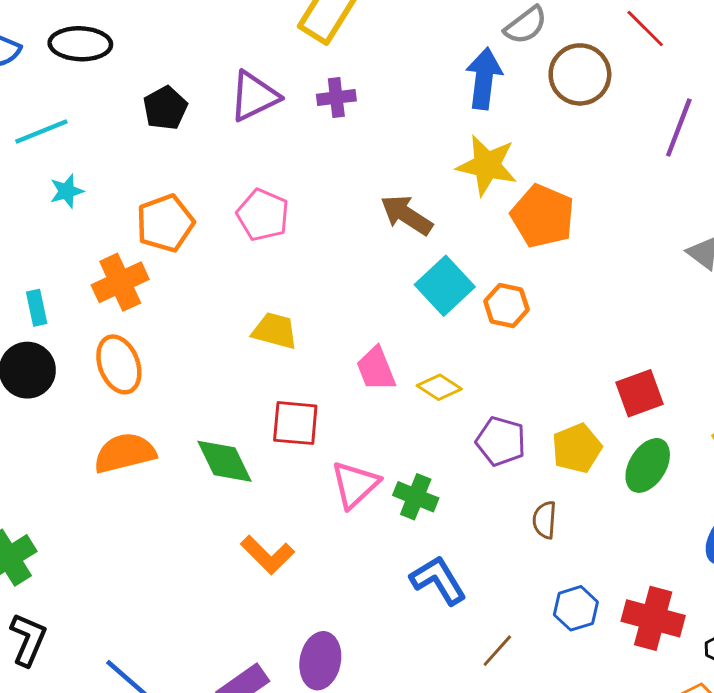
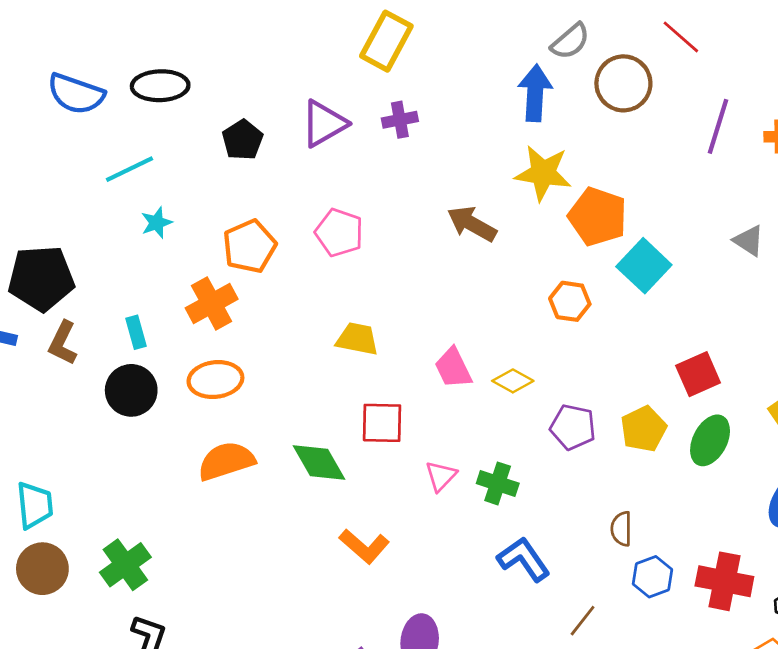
cyan square: (445, 286) -> (644, 266), moved
orange ellipse: (119, 364) -> (215, 380), turned -72
pink triangle: (355, 485) -> (441, 476), size x0.7
brown semicircle: (545, 520) -> (621, 529), moved

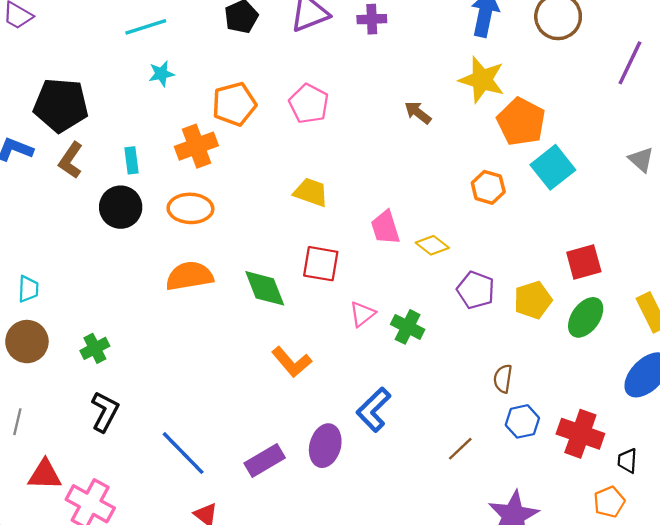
brown arrow: (472, 224) -> (418, 113), size x0.7
cyan trapezoid: (35, 505) -> (28, 289), size x0.7
blue L-shape: (524, 559) -> (374, 410), moved, turned -108
green cross: (125, 565) -> (95, 348), size x0.7

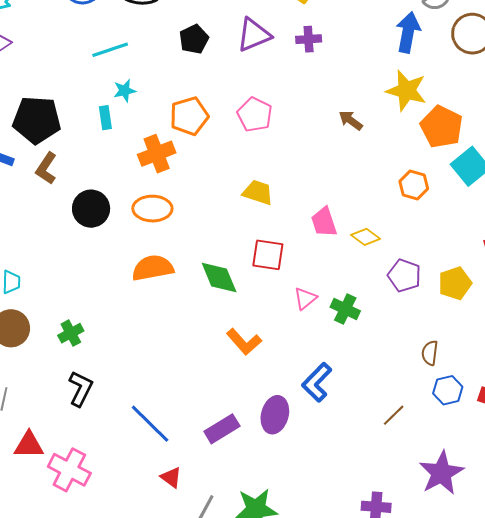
cyan rectangle: (131, 160) -> (105, 118), moved

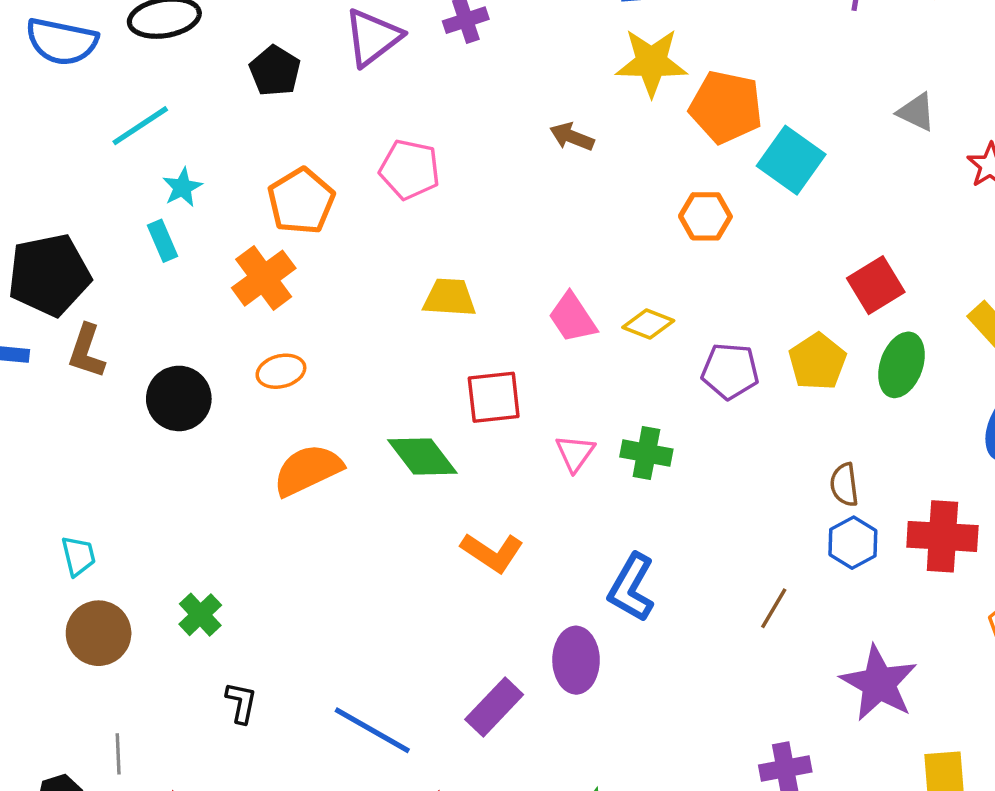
orange ellipse: (152, 209) -> (281, 371), size x0.7
brown semicircle: (430, 353) -> (844, 485), moved
black L-shape: (81, 389) -> (241, 703), size x0.7

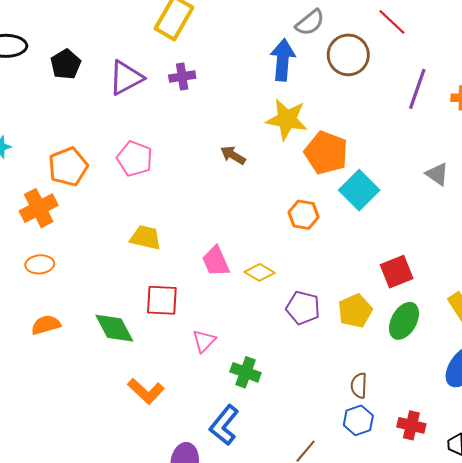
black pentagon: (275, 71) -> (66, 64), moved
green cross: (646, 453) -> (246, 372), moved
orange semicircle: (308, 470) -> (46, 325), size x0.7
red cross: (942, 536) -> (411, 425), size x0.7

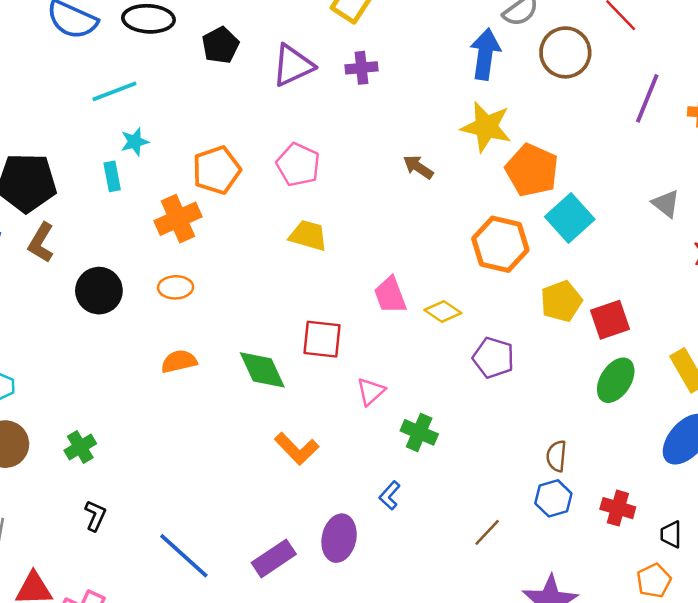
orange hexagon: (304, 215) -> (500, 244), size x1.5
yellow trapezoid: (146, 238) -> (308, 236), moved
yellow pentagon: (355, 311) -> (561, 301), moved
blue L-shape: (224, 425) -> (390, 495), size x0.6

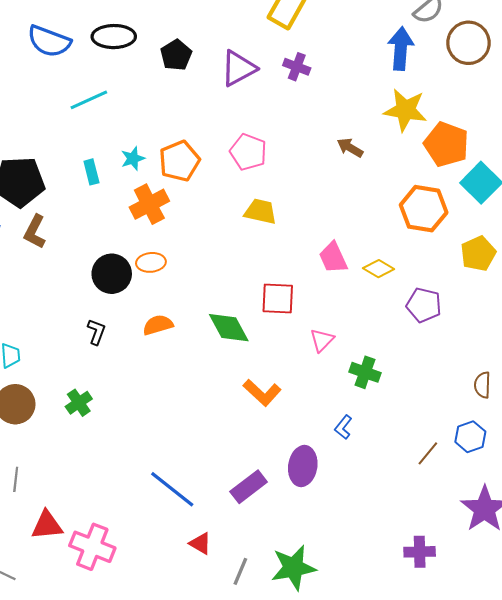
purple cross: (361, 68) -> (297, 67), turned 30
cyan star: (135, 142) -> (133, 158), moved
black circle: (99, 291) -> (112, 274), moved
blue hexagon: (553, 498) -> (470, 437), moved
black L-shape: (95, 516) -> (96, 332), moved

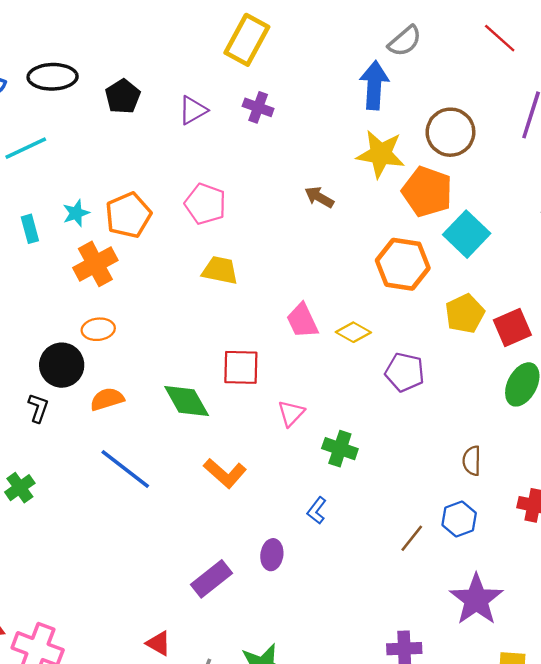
brown circle: (468, 43) -> (450, 132), moved
purple triangle: (238, 68) -> (193, 110), size x0.7
black circle: (112, 274) -> (62, 365), moved
purple ellipse: (303, 466) -> (272, 555), size x0.7
blue line: (172, 489) -> (125, 469), moved

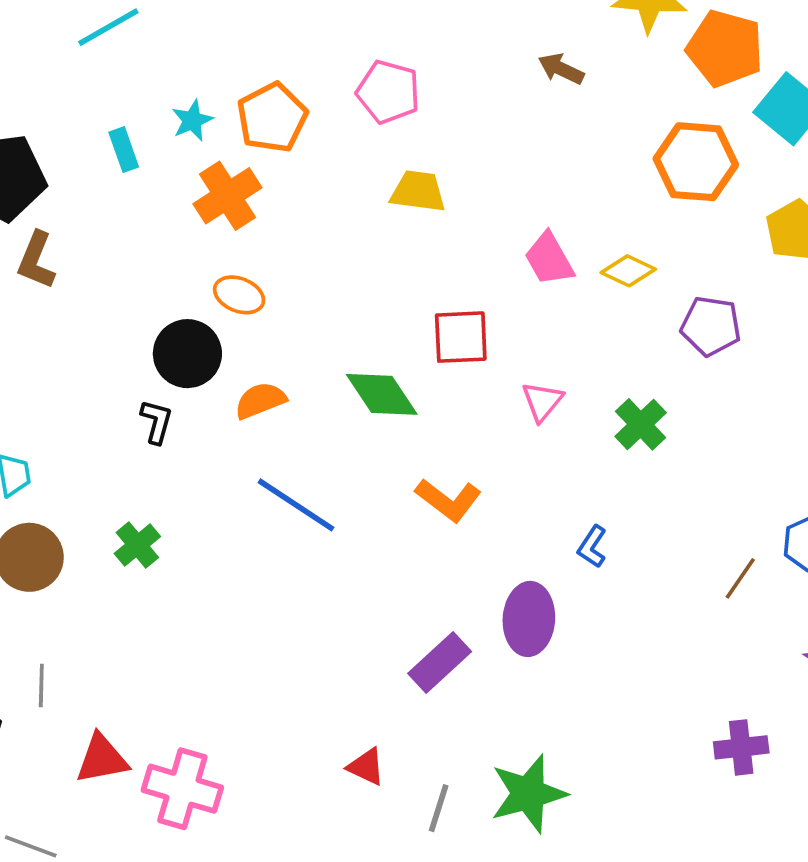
orange ellipse: (98, 329) -> (239, 295), turned 32
green cross: (340, 449) -> (641, 424), moved, turned 32
purple ellipse: (272, 555) -> (529, 619), size x1.5

